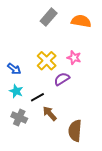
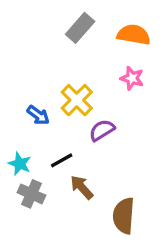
pink star: (74, 58) -> (132, 78), moved
blue arrow: (14, 69) -> (38, 115), moved
cyan star: (16, 91) -> (20, 164), moved

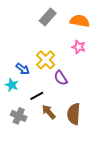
purple semicircle: (102, 130) -> (61, 78), turned -91
cyan star: (20, 164) -> (12, 85), moved
brown semicircle: (124, 216) -> (74, 114), moved

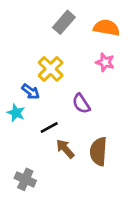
yellow cross: (46, 60) -> (51, 69), moved
gray cross: (19, 116) -> (25, 179), moved

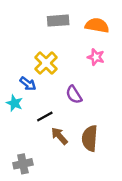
gray rectangle: (64, 22) -> (58, 21), turned 45
gray cross: (25, 179) -> (23, 164), turned -36

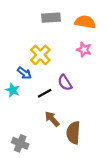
black line: (45, 116) -> (45, 93), moved
brown semicircle: (90, 138) -> (73, 133), moved
gray cross: (23, 164) -> (20, 143), turned 35

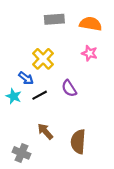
black line: (45, 93) -> (40, 95), moved
brown arrow: (52, 119) -> (45, 131), moved

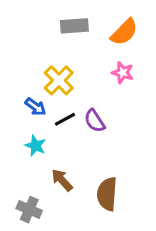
orange semicircle: (91, 24) -> (124, 32), turned 125
black line: (40, 95) -> (65, 119), moved
cyan star: (14, 96) -> (35, 146), moved

